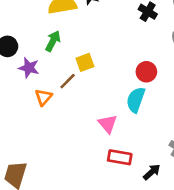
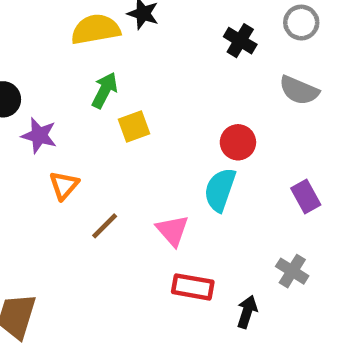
green arrow: (53, 41) -> (105, 90), moved
brown line: (68, 81) -> (105, 226), moved
black arrow: (152, 172) -> (247, 312), turned -30

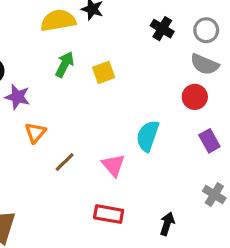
gray circle: (301, 23) -> (206, 30), moved
yellow square: (134, 126) -> (104, 72), moved
red circle: (238, 142) -> (195, 97), moved
gray cross: (292, 271) -> (214, 195), moved
red rectangle: (193, 287) -> (109, 214), moved

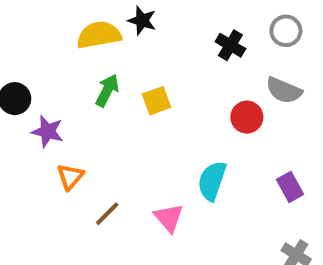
gray circle: (206, 30) -> (286, 31), moved
red circle: (195, 97) -> (247, 117), moved

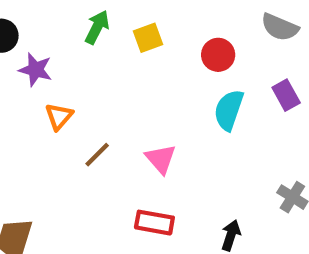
red circle: (247, 117) -> (218, 55), moved
cyan semicircle: (212, 181) -> (229, 110), moved
purple rectangle: (290, 187) -> (286, 95), moved

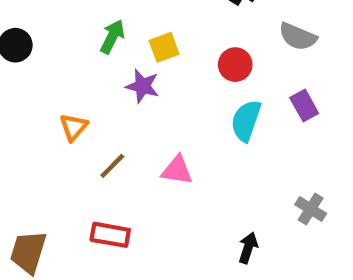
purple star: (35, 70) -> (143, 86), moved
pink triangle: (161, 159) -> (177, 170), turned -40
red rectangle: (154, 223) -> (110, 235), moved

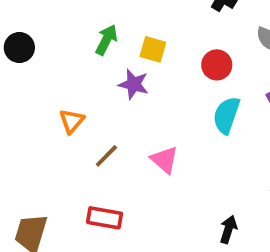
yellow square: (164, 47) -> (153, 49), turned 36
pink triangle: (177, 170) -> (165, 160), turned 32

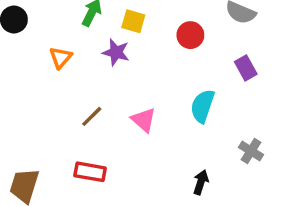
cyan semicircle: (226, 115) -> (203, 106), moved
orange triangle: (72, 121) -> (61, 58), moved

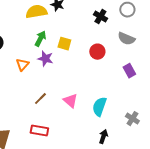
purple star: (116, 52) -> (45, 59), moved
cyan semicircle: (203, 106) -> (99, 107), moved

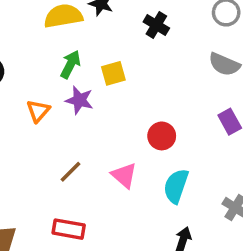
black cross: (100, 17) -> (156, 25), moved
yellow square: (64, 44) -> (113, 73), turned -32
red circle: (97, 52) -> (162, 136), moved

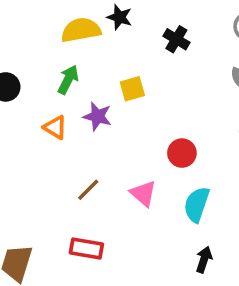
green arrow: (70, 64) -> (68, 80), moved
orange triangle: (38, 111) -> (55, 127), turned -40

